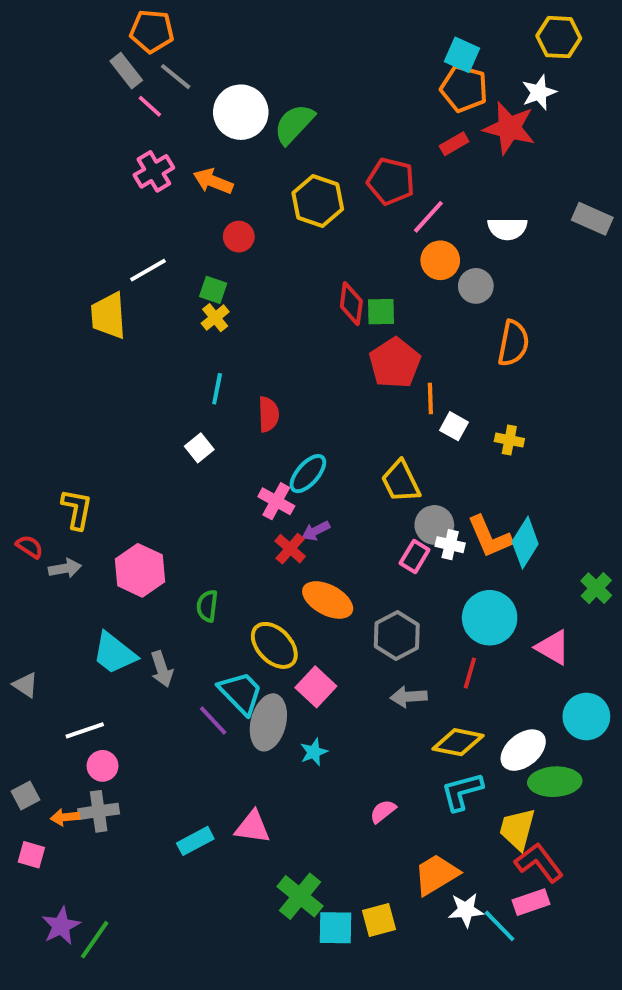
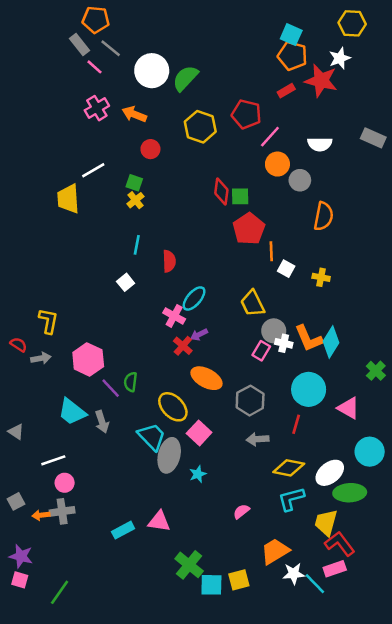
purple line: (213, 720) -> (111, 388), moved
pink square: (31, 855) -> (20, 580), moved
purple star: (61, 926) -> (21, 556), moved, turned -30

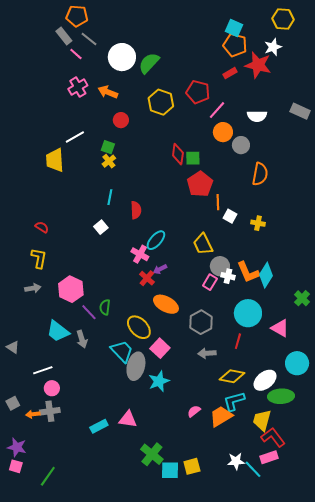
red semicircle: (19, 345) -> (42, 227), moved
cyan star: (198, 474) -> (159, 381), size x1.5
orange trapezoid: (275, 551) -> (221, 416), moved

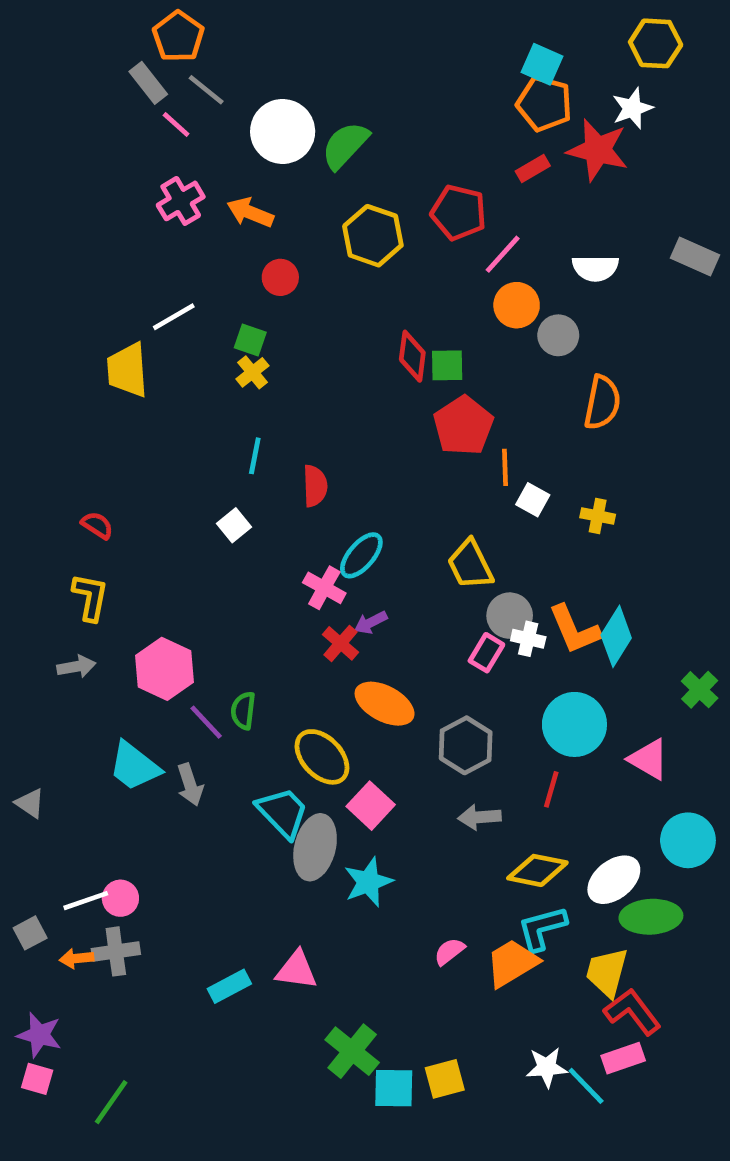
orange pentagon: (77, 16) -> (178, 36), turned 30
white line: (43, 370) -> (86, 901), moved

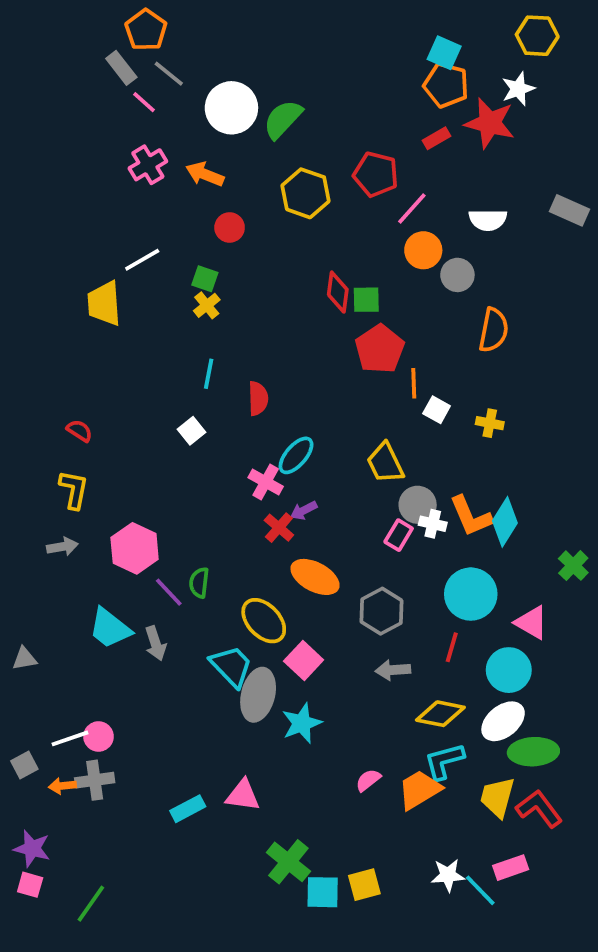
gray triangle: (30, 803) -> (24, 659), turned -44
cyan circle: (688, 840) -> (509, 670), moved
red L-shape: (632, 1012) -> (539, 809), moved

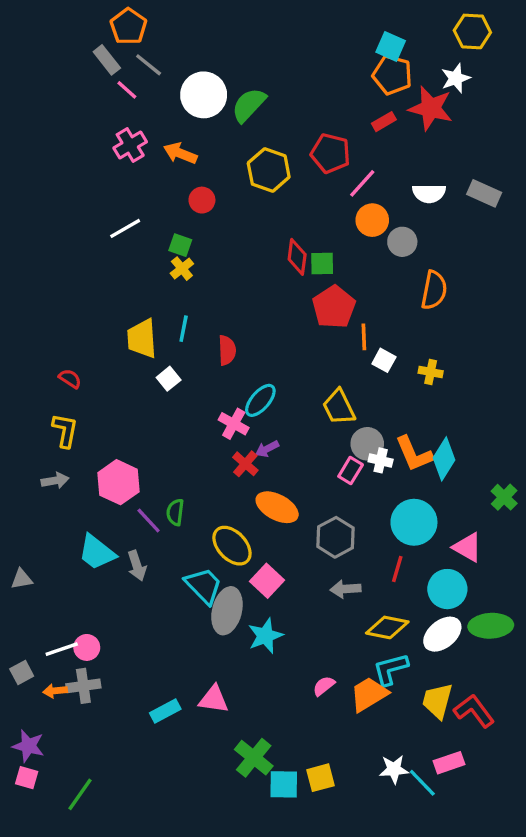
gray rectangle: (570, 210) -> (484, 193), moved
yellow trapezoid: (104, 303) -> (142, 339), moved
green ellipse: (533, 752) -> (491, 626), moved

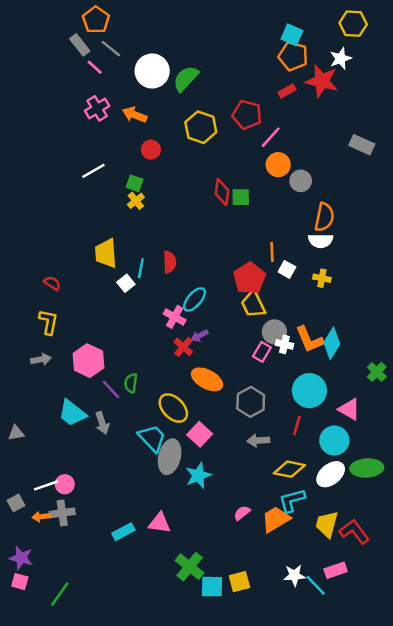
white semicircle: (429, 193) -> (321, 241), moved
red pentagon: (334, 307) -> (249, 278), moved
cyan line: (184, 329) -> (141, 268), moved

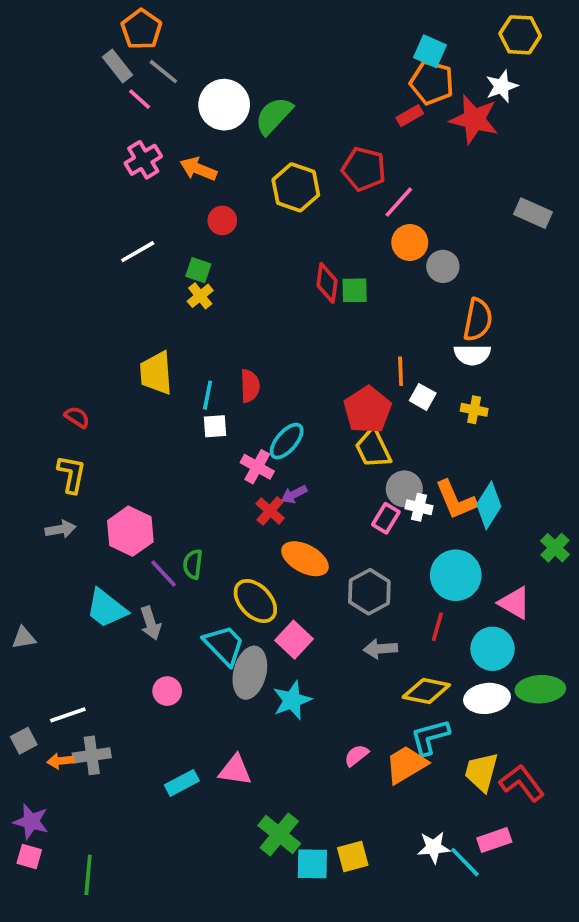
red rectangle: (287, 91) -> (410, 116), moved
white square: (126, 283) -> (215, 426), moved, turned 35
white ellipse: (331, 474) -> (487, 698), turned 32
pink circle: (65, 484) -> (167, 691), moved
green line: (60, 594) -> (88, 875), turned -30

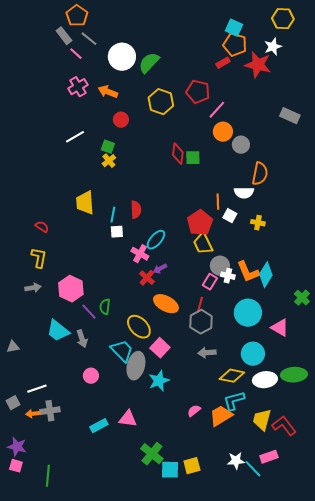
white semicircle: (472, 355) -> (244, 193), moved
red line: (437, 627) -> (200, 305), moved
cyan circle: (493, 649) -> (253, 354), moved

